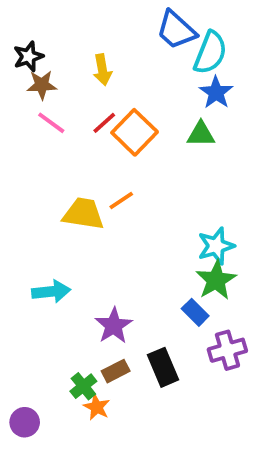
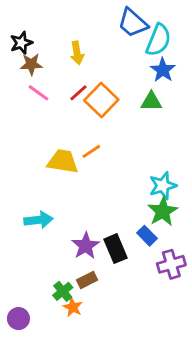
black rectangle: (163, 367) -> (116, 249), moved

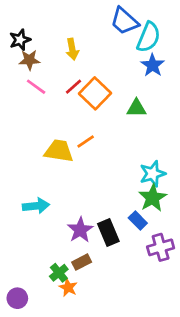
green triangle: (151, 101) -> (136, 108), moved

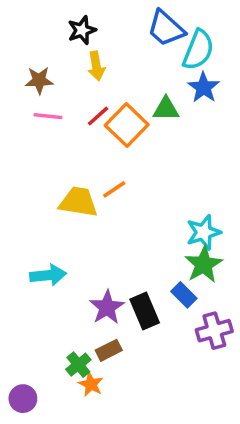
black star: (20, 40) -> (82, 30), moved
pink line: (36, 87) -> (48, 116), turned -30
green triangle: (136, 108) -> (166, 109), moved

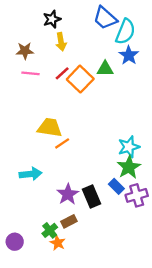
orange line: (114, 189) -> (62, 143), moved
purple cross: (214, 331) -> (137, 195), moved
purple circle: (23, 399) -> (15, 242), moved

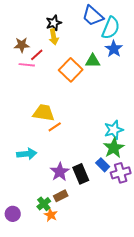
black star: (52, 19) -> (54, 23), moved
red line: (62, 73) -> (37, 55), moved

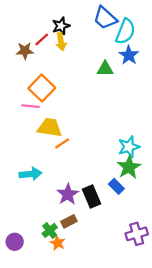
red line: (37, 55) -> (42, 39), moved
pink line: (27, 65) -> (30, 106), moved
orange square: (71, 70) -> (42, 88), moved
purple cross: (121, 173) -> (137, 234), moved

